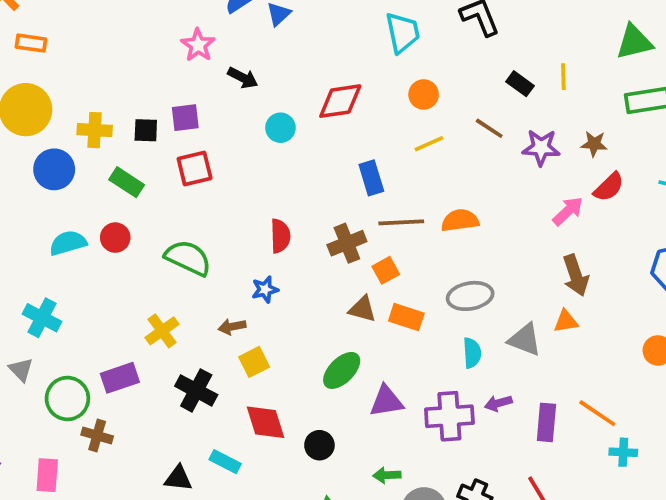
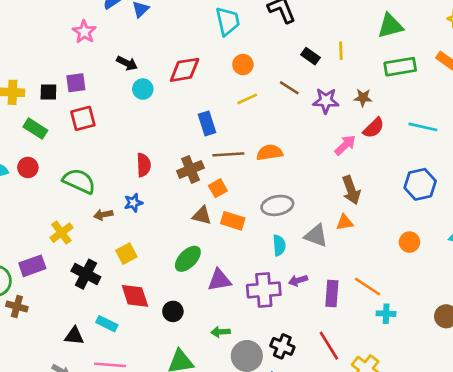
black arrow: (243, 78) -> (127, 63), moved
brown arrow: (232, 327) -> (103, 215), moved

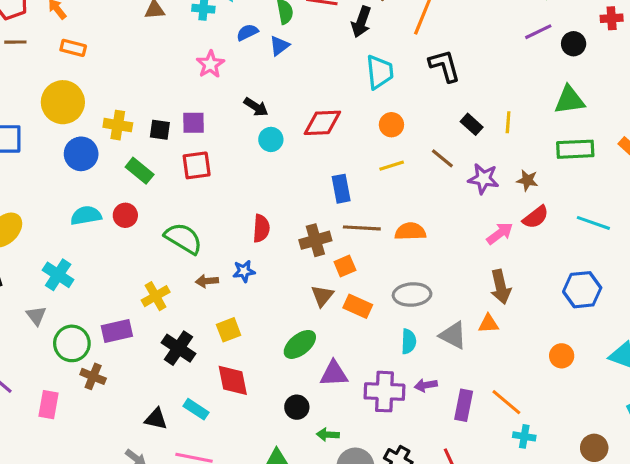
brown triangle: (202, 216) -> (322, 296), turned 48
black circle: (173, 311) -> (297, 407), moved

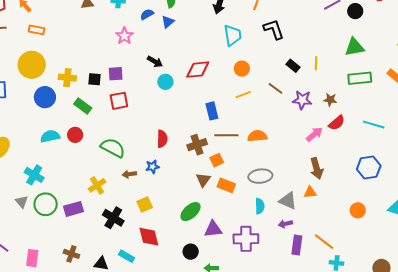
green circle: (72, 343) -> (46, 204), moved
brown cross: (93, 376) -> (71, 254), moved
purple arrow: (426, 385) -> (285, 224), moved

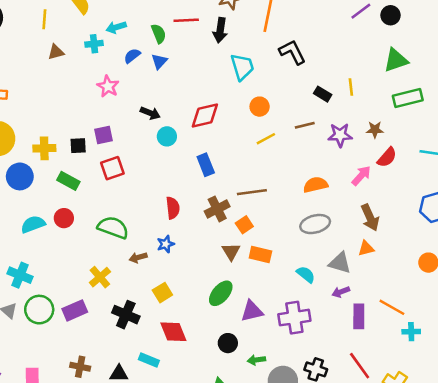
brown line: (275, 88) -> (305, 125), turned -42
blue rectangle: (212, 111) -> (206, 165), moved
orange semicircle: (257, 136) -> (316, 185), moved
gray ellipse: (260, 176) -> (315, 224), moved
cyan semicircle: (260, 206) -> (306, 274), turned -42

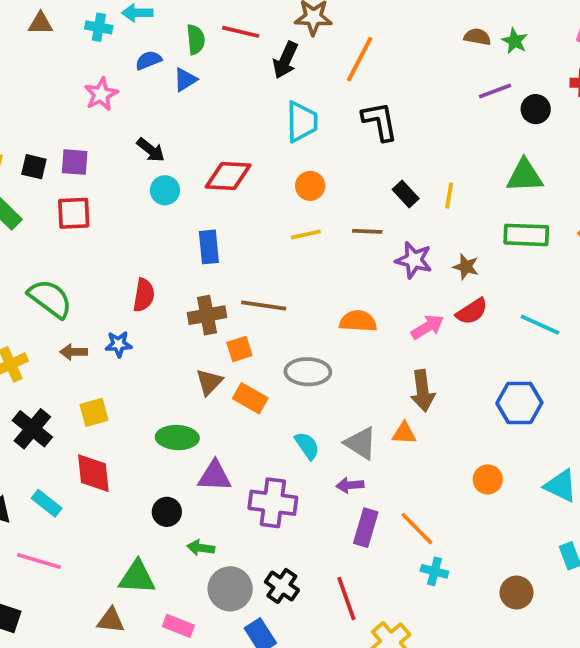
gray ellipse: (315, 224) -> (308, 372), moved
green ellipse: (221, 293) -> (177, 438), turned 36

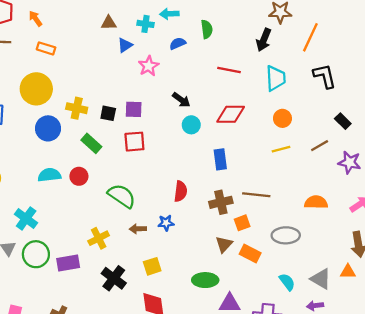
red line: (241, 32) -> (229, 70), moved
blue triangle: (185, 80) -> (125, 45), moved
brown line: (367, 231) -> (320, 146), turned -30

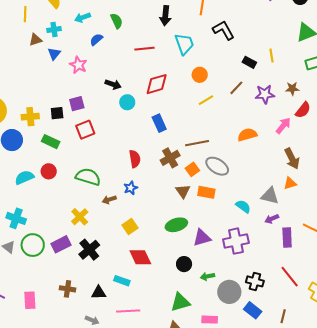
cyan cross: (145, 24) -> (54, 29), moved
gray ellipse: (286, 235) -> (217, 166), moved, turned 50
black cross: (114, 278) -> (89, 250), moved, turned 30

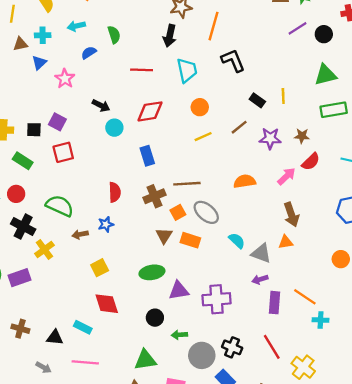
purple square: (77, 104) -> (57, 122), turned 35
cyan semicircle: (243, 206) -> (237, 241), moved
black cross: (89, 250) -> (23, 227), moved, turned -30

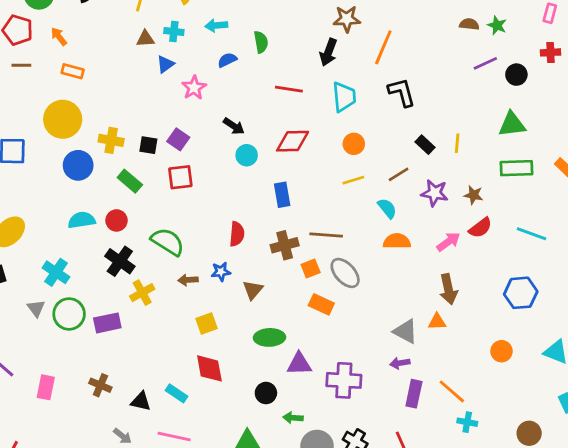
brown triangle: (164, 236) -> (253, 290), moved
cyan semicircle: (237, 241) -> (387, 208), moved

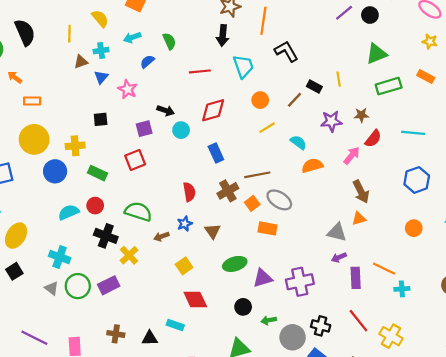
purple square: (178, 139) -> (144, 129), moved, turned -35
black square: (148, 145) -> (101, 119), moved
brown line: (399, 174) -> (295, 100), moved

